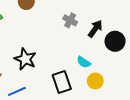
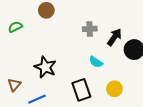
gray cross: (70, 20) -> (90, 29), turned -32
cyan semicircle: (84, 62) -> (96, 62), moved

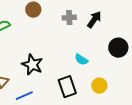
gray cross: (90, 29) -> (69, 18), moved
black arrow: (114, 37) -> (94, 20), moved

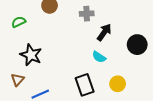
black arrow: (94, 20) -> (104, 32), moved
black star: (32, 65) -> (31, 55), moved

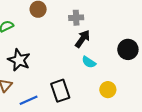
black arrow: (104, 32) -> (82, 39), moved
black rectangle: (85, 85) -> (60, 91), moved

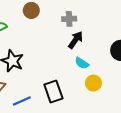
yellow circle: (108, 90) -> (93, 83), moved

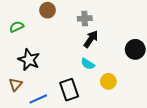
cyan semicircle: (82, 63) -> (88, 64), moved

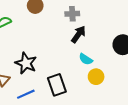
black star: (29, 60) -> (26, 63), moved
cyan semicircle: (88, 64) -> (86, 59), moved

